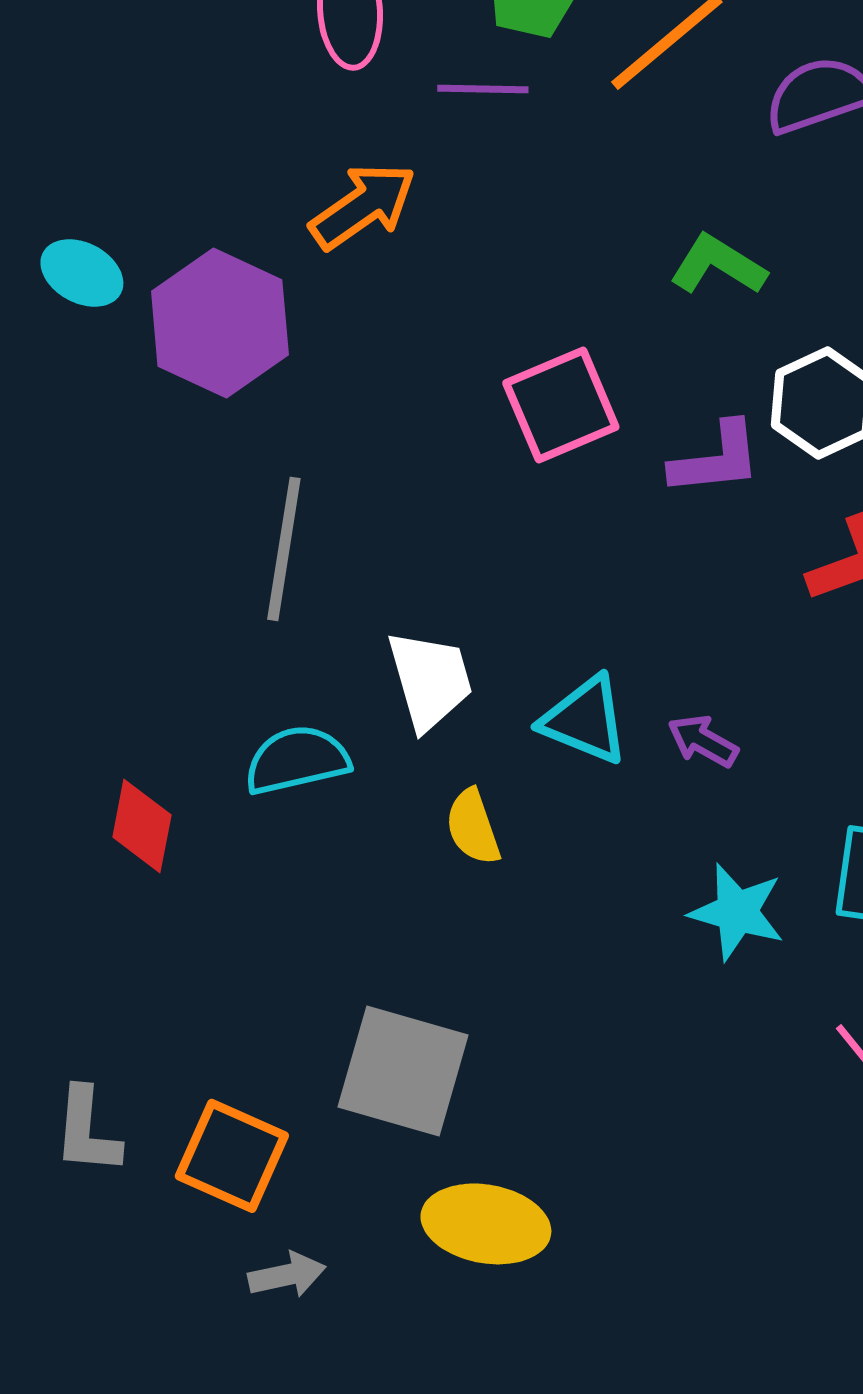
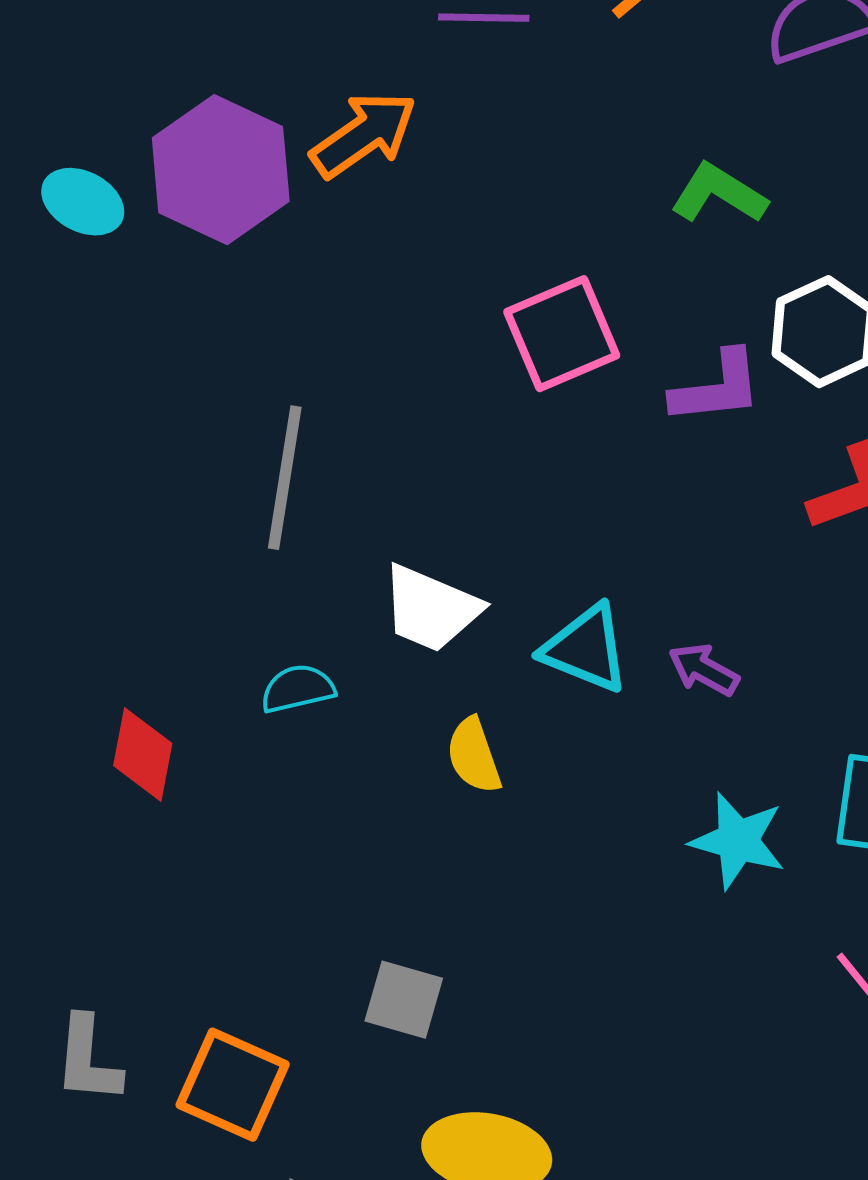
purple hexagon: (220, 323) -> (221, 170), moved
white trapezoid: (430, 680) -> (431, 609), turned 129
cyan semicircle: (297, 760) -> (298, 689), size x0.7
gray square: (403, 1071) -> (404, 1000), size x0.6

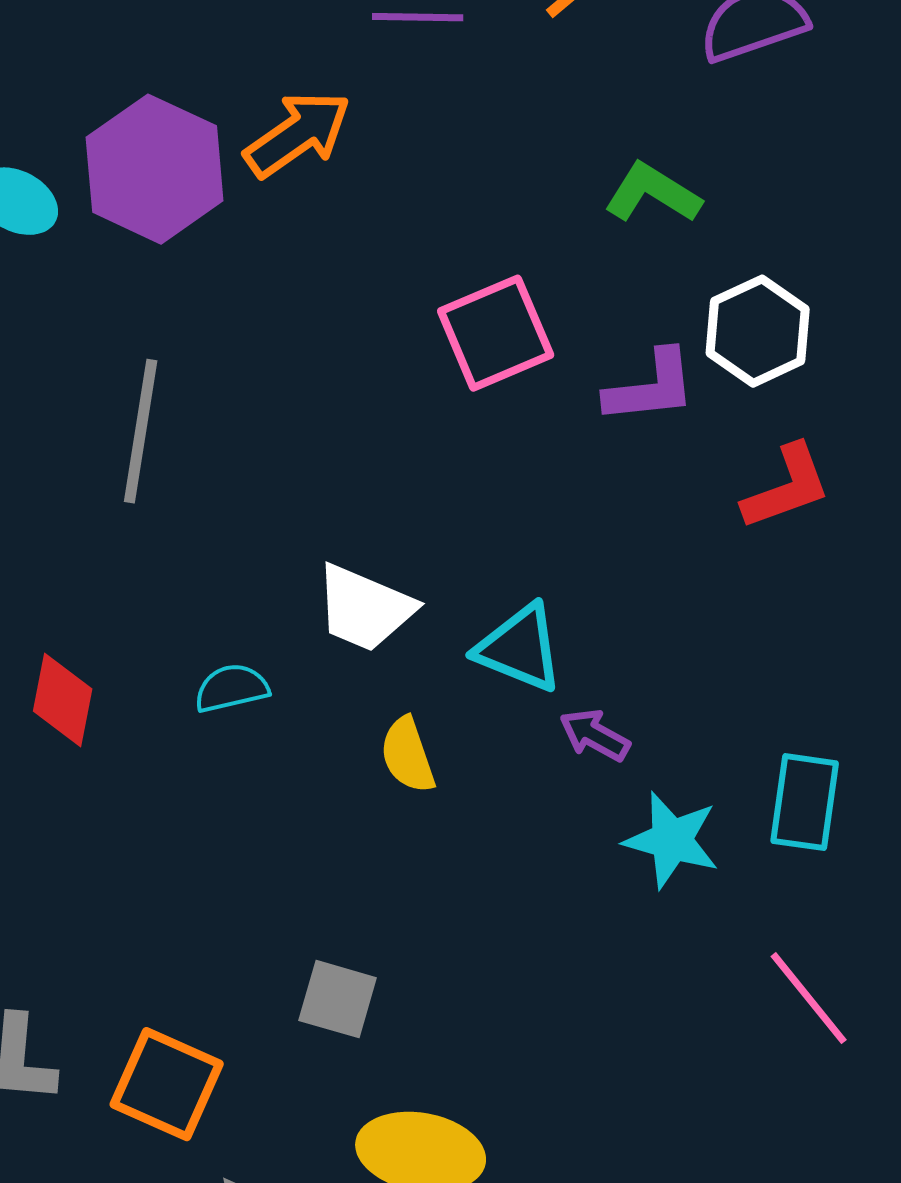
gray line: (285, 478) -> (141, 431), moved
purple arrow: (704, 670) -> (595, 735), moved
red diamond: (143, 755) -> (63, 700), moved

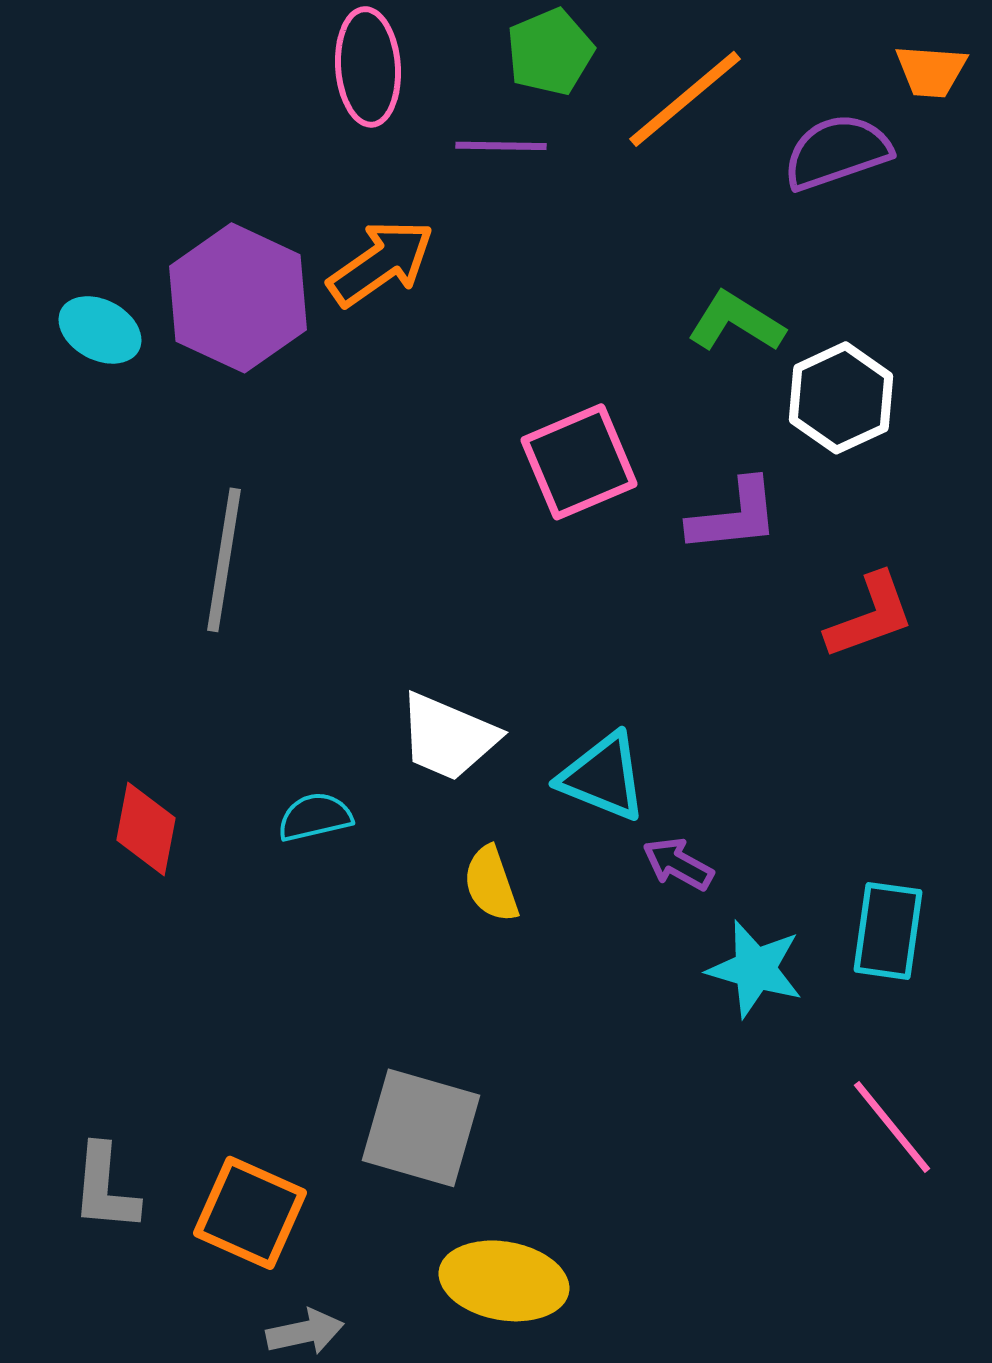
white hexagon: (758, 331) -> (841, 398), moved
gray square: (338, 999) -> (421, 1128), size x1.5

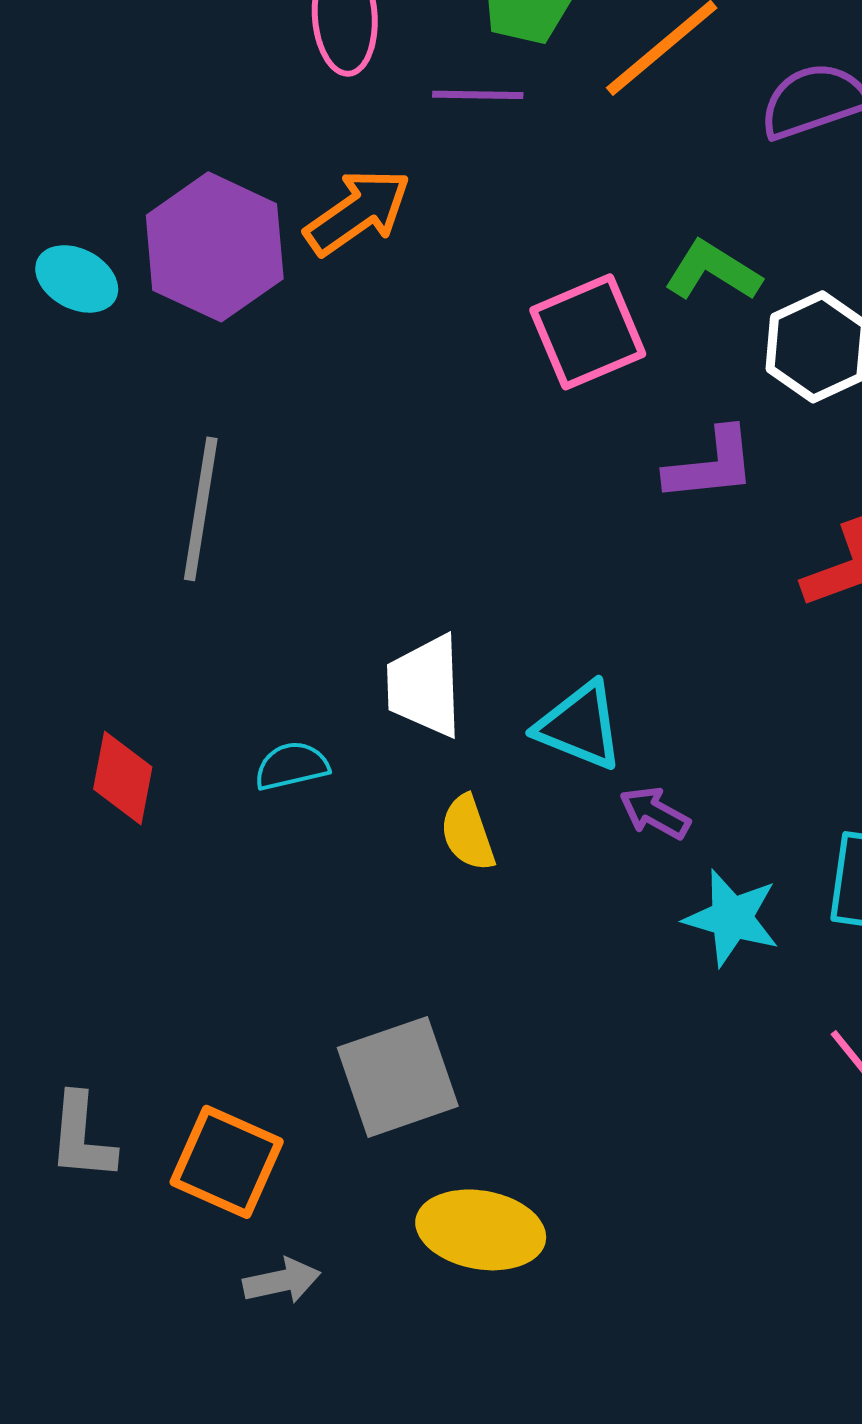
pink square: (579, 462) -> (588, 332), moved
white trapezoid: (448, 737) -> (425, 686), turned 65
gray square: (421, 1128) -> (398, 1077), turned -35

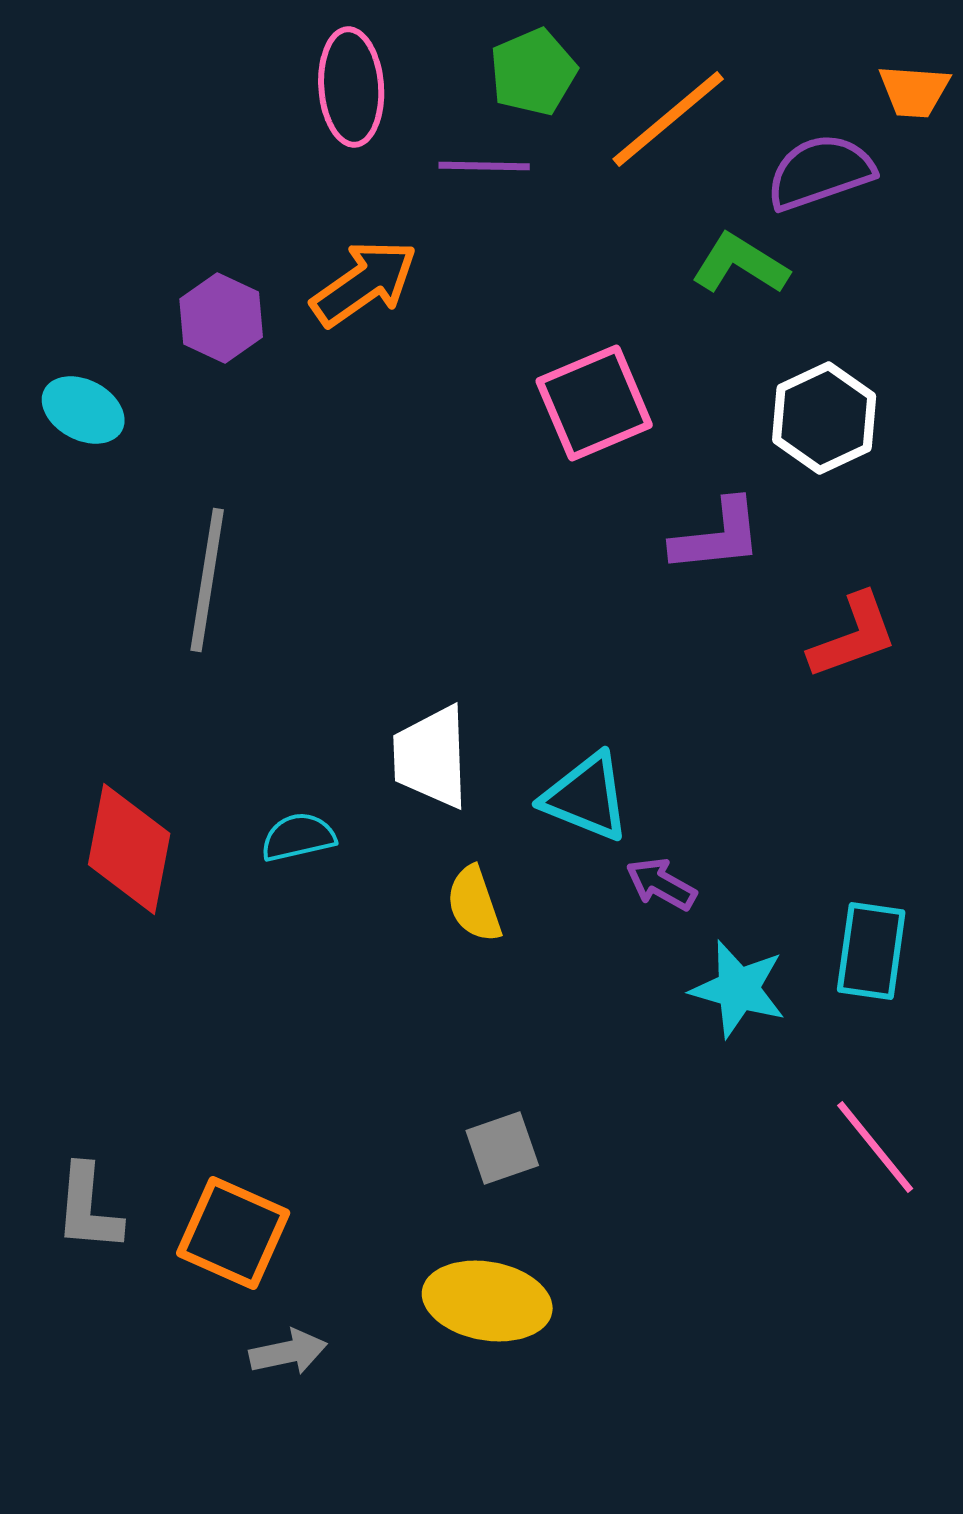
purple hexagon: (215, 247) -> (221, 318), size x0.6
green L-shape: (713, 271) -> (740, 264), moved
cyan ellipse: (77, 279) -> (83, 410), moved
red diamond: (123, 778) -> (129, 849), size x1.4
gray square: (398, 1077) -> (502, 1148), moved, size x0.6

